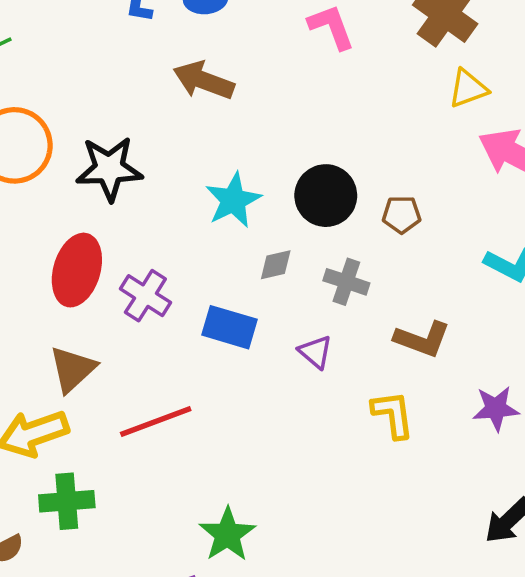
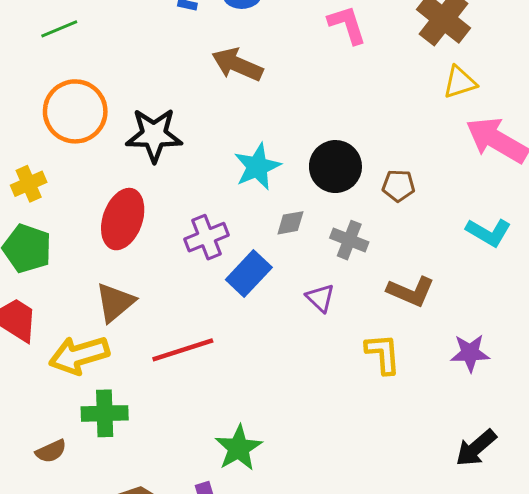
purple cross: (145, 296) -> (207, 237), moved, turned 33
blue rectangle: (229, 327) -> (249, 273), turned -66

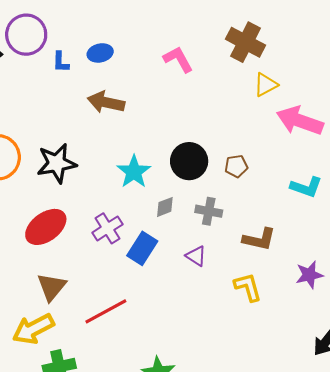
red ellipse: (123, 219) -> (46, 227), turned 45

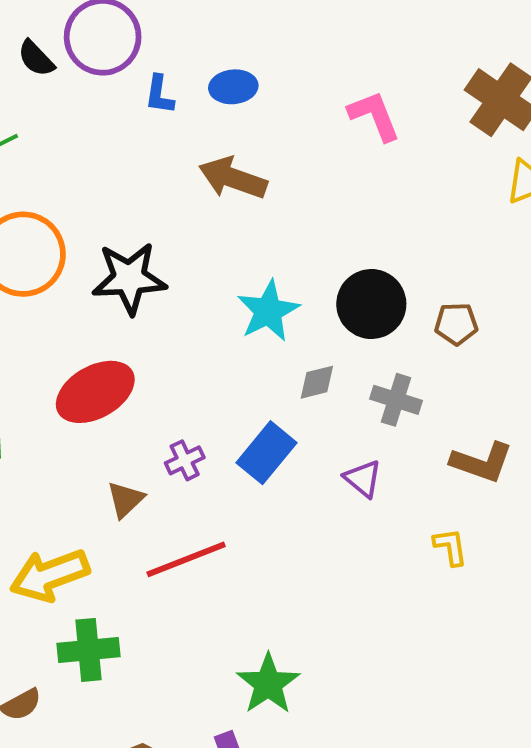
purple cross: (107, 228) -> (185, 460), moved, size x0.7
brown triangle: (52, 287) -> (125, 500), moved, size x0.7
yellow L-shape: (248, 287) -> (450, 547), size x0.7

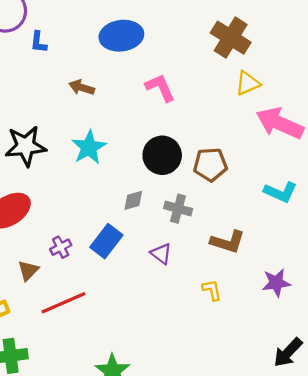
blue ellipse: (233, 87) -> (121, 36), moved, size x1.6
pink L-shape: (374, 116) -> (160, 88), moved
brown arrow: (233, 178) -> (82, 87), size x0.7
cyan star: (268, 311) -> (89, 147), moved
brown pentagon: (456, 324) -> (210, 165), size x1.4

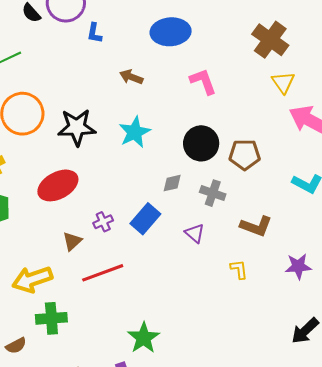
yellow triangle: (248, 83) -> (283, 82), turned -45

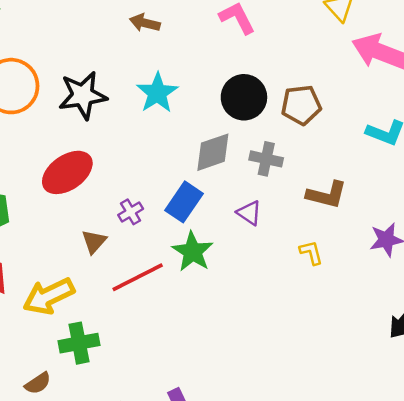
gray diamond: (172, 183) -> (213, 152), size x1.6
green star: (144, 338) -> (193, 252), moved

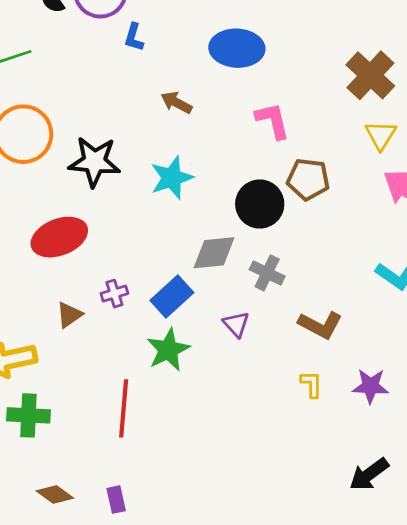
brown pentagon: (301, 105) -> (308, 179), moved
yellow L-shape: (311, 253) -> (311, 384), moved
red line: (138, 277) -> (124, 408), moved, turned -72

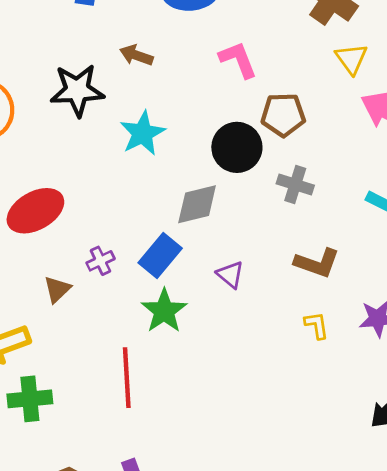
black star: (94, 162) -> (77, 90), moved
gray cross: (267, 273) -> (295, 185), moved

